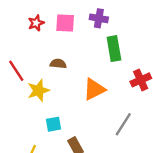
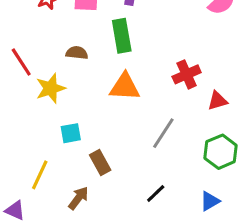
green rectangle: (114, 49) -> (122, 36), moved
orange triangle: (94, 89) -> (125, 87), turned 30

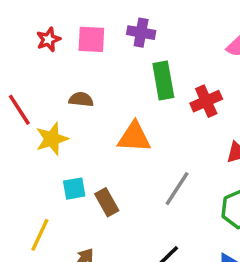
green rectangle: (122, 36) -> (163, 81), moved
red cross: (187, 74) -> (206, 101), moved
brown rectangle: (100, 163) -> (107, 202), moved

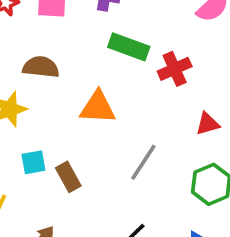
green rectangle: (163, 81) -> (129, 47), turned -60
brown semicircle: (81, 99) -> (41, 67), size x1.4

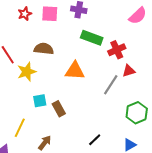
red triangle: (208, 124) -> (129, 71), moved
gray line: (143, 162) -> (111, 85), moved

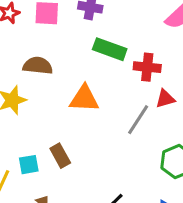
red cross: (117, 50) -> (147, 67), turned 30
cyan square: (40, 101) -> (29, 165), moved

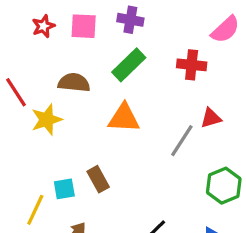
green rectangle: (110, 49) -> (129, 65), moved, turned -64
red cross: (147, 67) -> (192, 65), moved

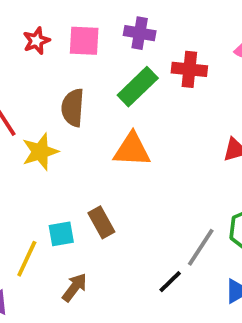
red cross: (192, 65) -> (189, 69), moved
brown semicircle: (74, 83) -> (73, 108), turned -92
gray line: (182, 141) -> (201, 247), moved

